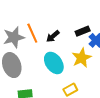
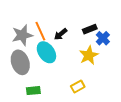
cyan ellipse: (54, 63) -> (46, 52), moved

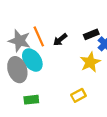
gray star: (22, 35) -> (19, 41), turned 30
cyan ellipse: (46, 52) -> (32, 60), moved

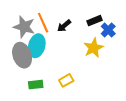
cyan ellipse: (32, 60) -> (37, 46), turned 50
yellow rectangle: (78, 95) -> (66, 80), moved

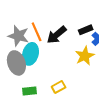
black arrow: (64, 26) -> (57, 35), size x1.5

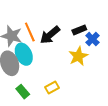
cyan ellipse: (30, 54) -> (24, 54), turned -40
green rectangle: (29, 91) -> (23, 92), turned 56

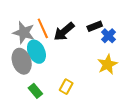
yellow star: (78, 56) -> (107, 64), moved
yellow rectangle: (52, 88) -> (66, 87), turned -32

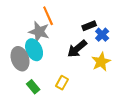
orange line: (43, 28) -> (48, 16), moved
black arrow: (64, 32) -> (77, 49), moved
gray star: (24, 33) -> (39, 32), moved

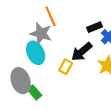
gray ellipse: (20, 59) -> (21, 81), moved
yellow rectangle: (62, 83) -> (66, 67), moved

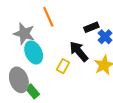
gray star: (41, 34) -> (24, 34), moved
black arrow: (82, 52) -> (79, 51), turned 90

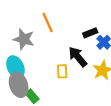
cyan ellipse: (34, 52) -> (15, 67), moved
yellow rectangle: (63, 66) -> (62, 71), turned -32

